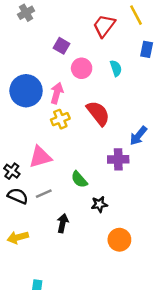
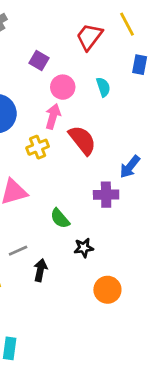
pink arrow: (57, 93) -> (53, 116), moved
gray line: (44, 194) -> (18, 251), moved

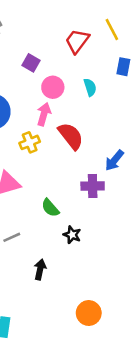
black star: (84, 248) -> (72, 235), turned 30
black arrow: (40, 270) -> (40, 269), moved
orange circle: (107, 290) -> (89, 313), moved

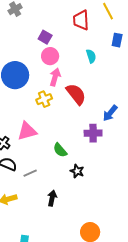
red trapezoid: (77, 41) -> (81, 20), turned -40
pink circle: (53, 87) -> (50, 56), moved

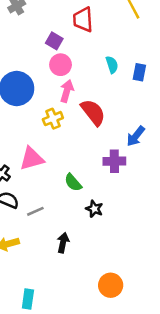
red trapezoid: (81, 20) -> (83, 20), moved
blue rectangle: (117, 40) -> (139, 72), moved

